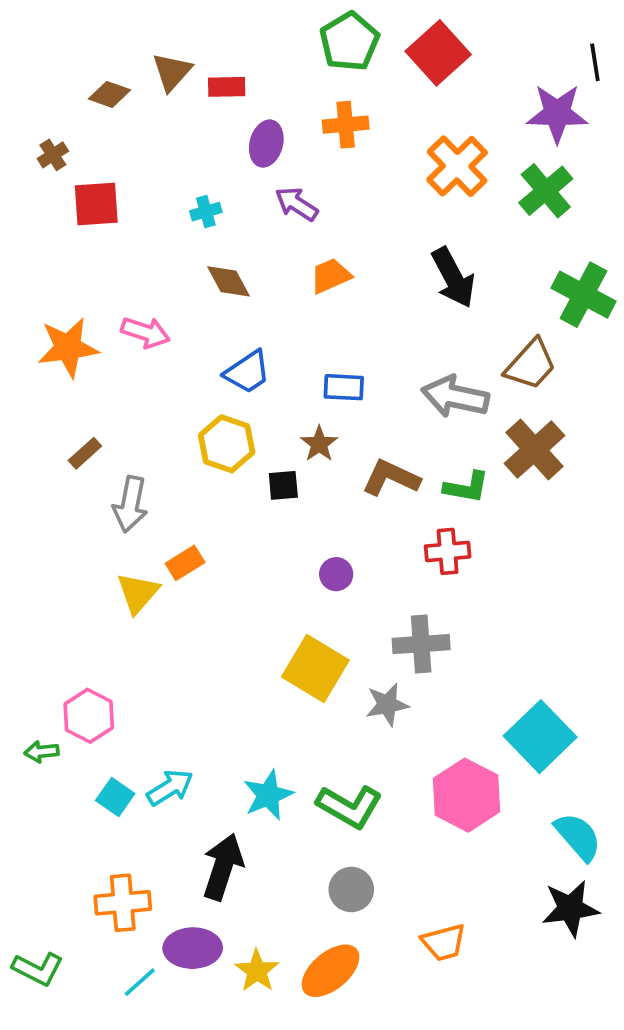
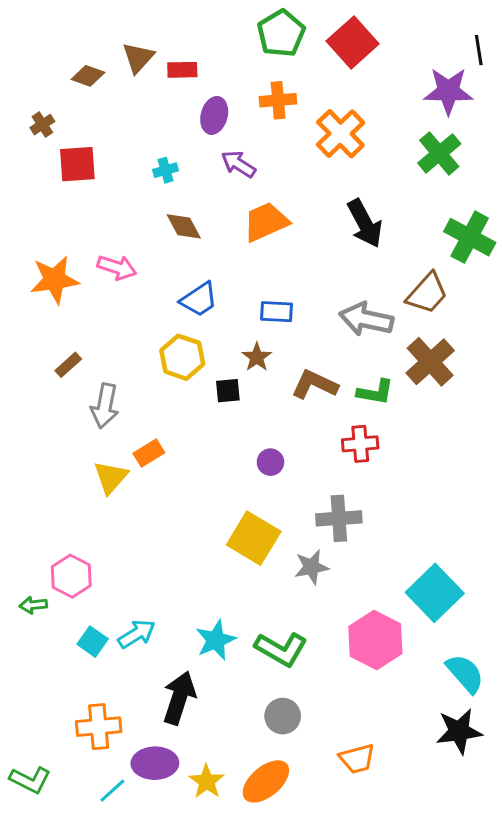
orange cross: (457, 166) -> (340, 134), moved
orange trapezoid: (331, 276) -> (266, 222), size x1.4

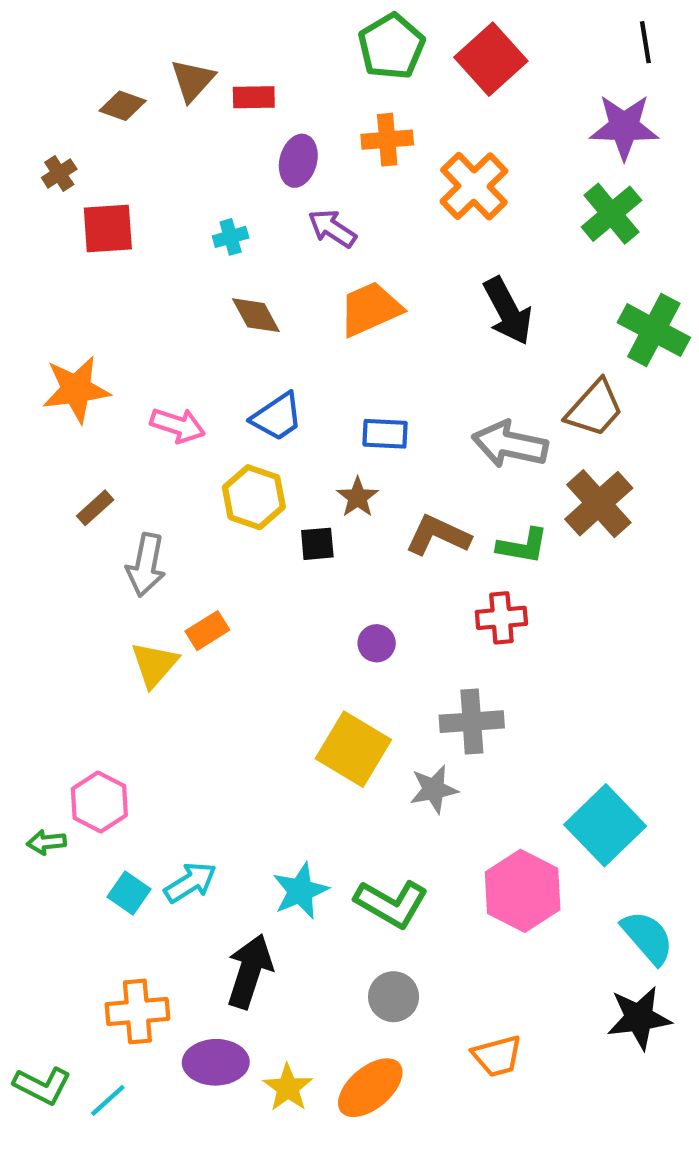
black line: (479, 50) -> (645, 42), moved
pink arrow: (117, 267) -> (178, 425), moved
cyan line: (112, 791) -> (108, 1100), moved

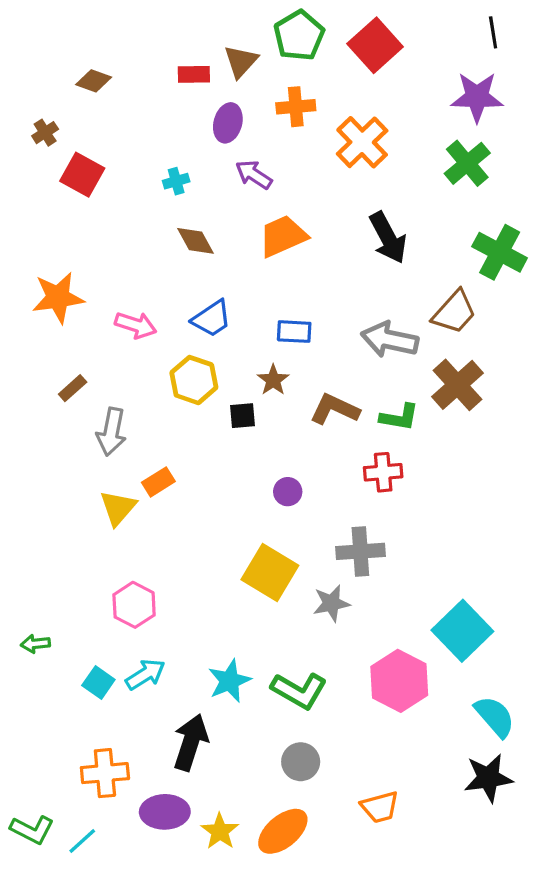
brown triangle: (192, 80) -> (241, 61), moved
red square: (108, 228) -> (82, 175), turned 33
pink hexagon: (99, 802) -> (134, 605), moved

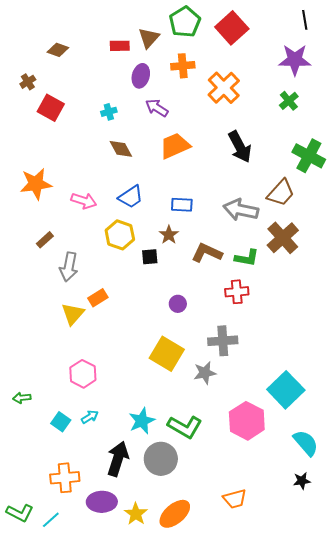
green cross: (467, 163) -> (289, 101), size x0.7
cyan arrow: (145, 674) -> (90, 417), size x0.7
gray circle: (301, 762) -> (161, 459), moved, size x1.4
black star: (488, 778) -> (302, 481), size x0.6

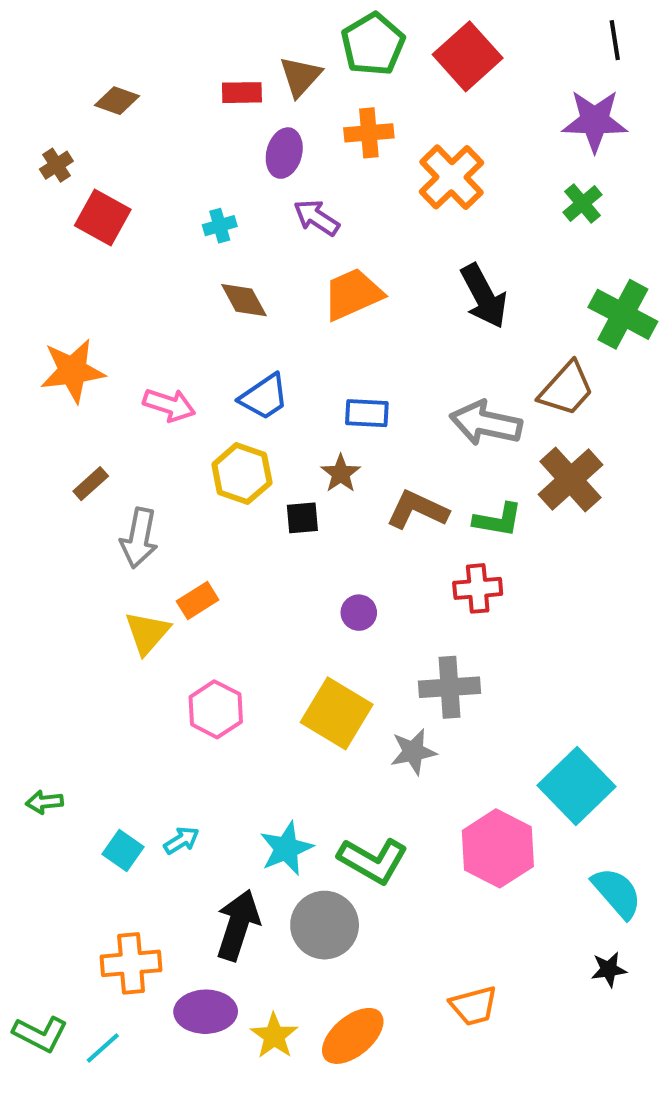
pink hexagon: (83, 374) -> (216, 709), moved

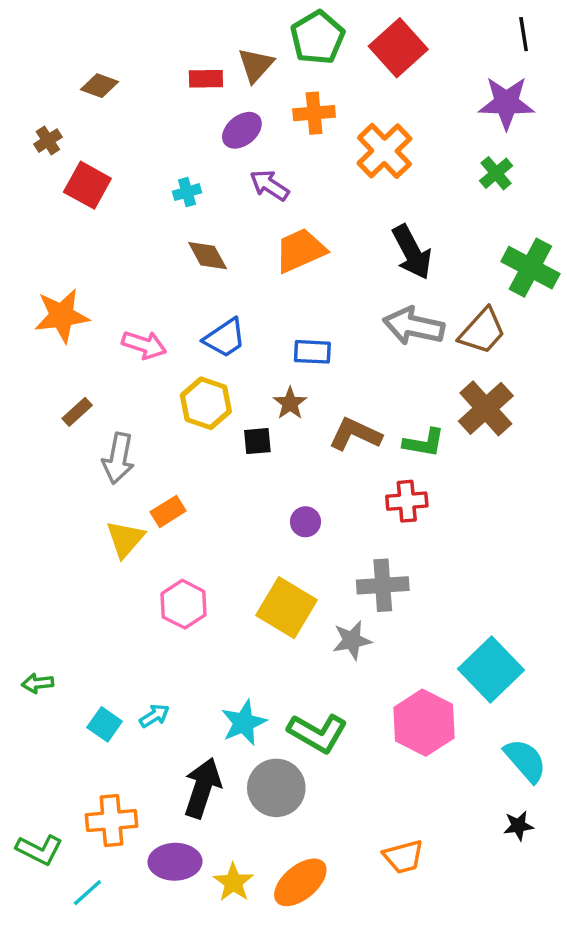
purple ellipse: (284, 153) -> (242, 130), turned 36
gray arrow: (486, 423) -> (414, 326), moved
green L-shape: (40, 1034) -> (39, 850), moved

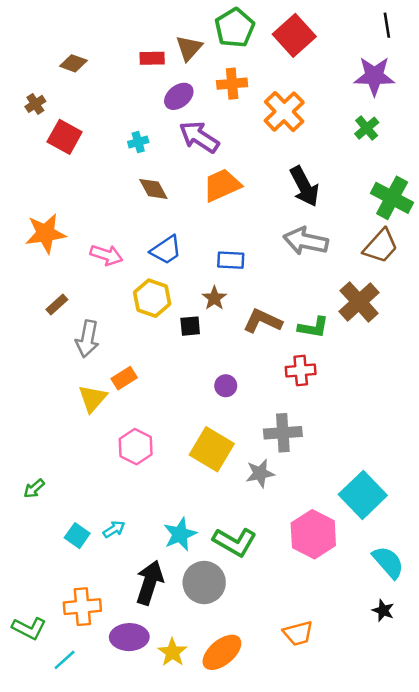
purple arrow: (269, 185) -> (199, 137), size x1.4
brown trapezoid: (482, 331) -> (381, 246), moved
green arrow: (38, 683) -> (34, 489), moved, turned -35
black star: (518, 826) -> (383, 610), turned 30

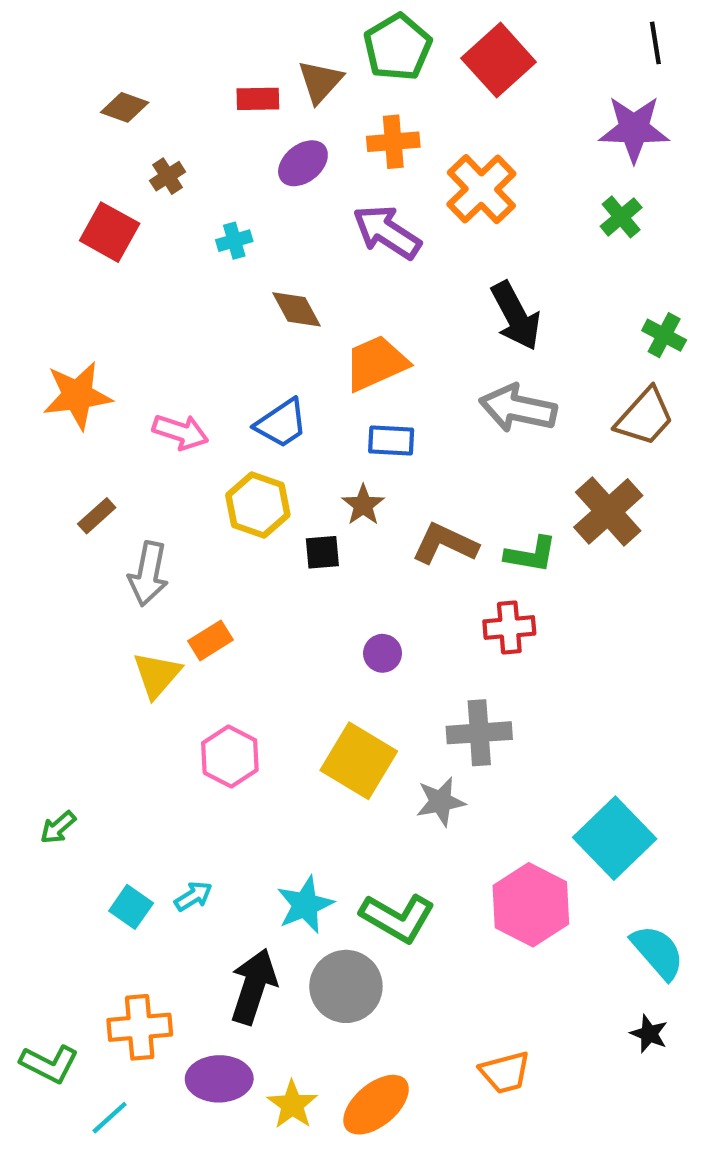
brown cross: (35, 104) -> (168, 176), moved
purple arrow: (199, 137) -> (387, 232), moved
orange trapezoid: (222, 185) -> (376, 363), moved
brown diamond: (153, 189) -> (297, 309), moved
green cross: (392, 198) -> (664, 335), size x0.6

